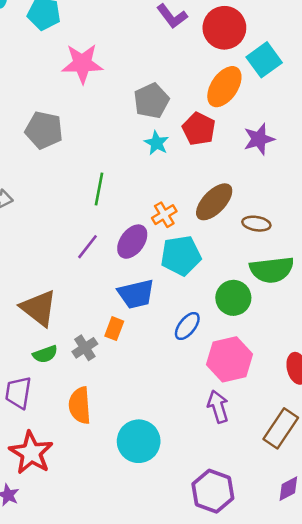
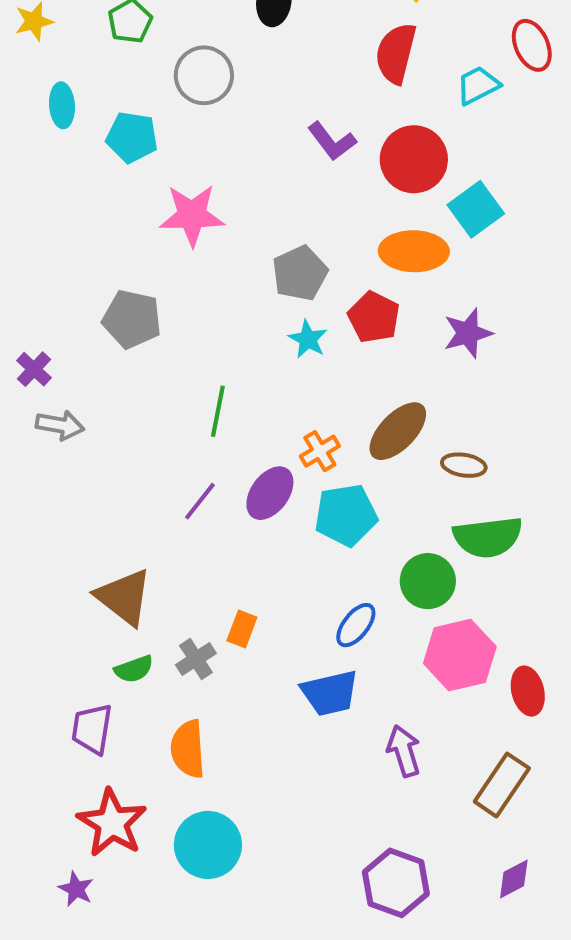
orange ellipse: (224, 87) -> (414, 251), turned 57
blue trapezoid: (136, 294) -> (330, 693), moved
pink hexagon: (230, 359) -> (460, 655), moved
cyan circle: (139, 441) -> (208, 845), moved

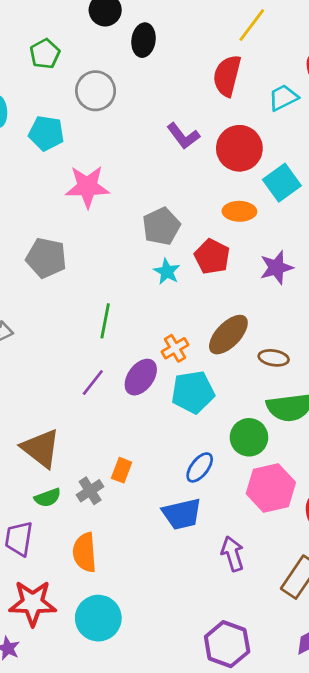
orange ellipse: (414, 251) -> (239, 211), size x0.7
red star: (112, 823) -> (33, 603), turned -30

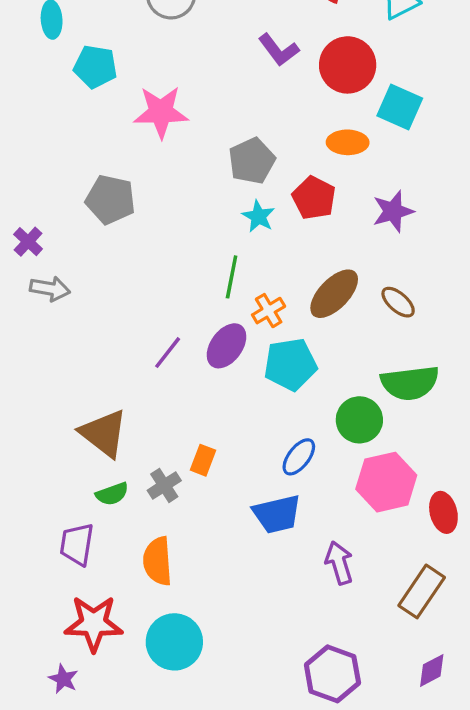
cyan pentagon: (46, 133) -> (95, 67), moved
cyan square: (282, 183) -> (400, 107), turned -30
green line: (105, 321) -> (232, 277), moved
brown ellipse: (274, 358) -> (398, 302), moved, turned 32

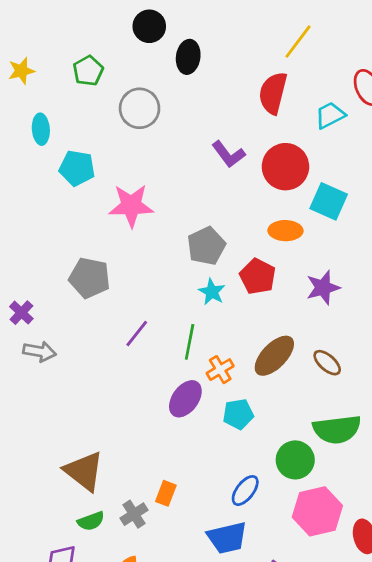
purple line: (168, 353) -> (137, 333), moved
cyan pentagon: (290, 364) -> (238, 414), size x0.7

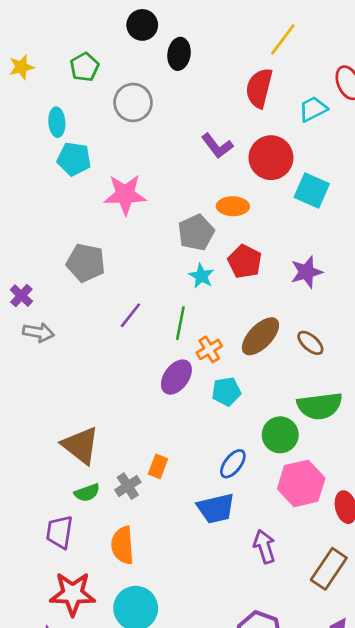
cyan ellipse: (41, 129) -> (57, 122), moved
orange ellipse: (285, 231) -> (233, 206), moved

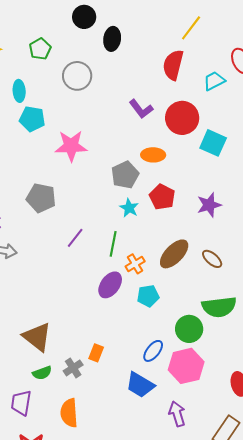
pink hexagon: (301, 483) -> (186, 366), moved
blue trapezoid: (216, 508) -> (140, 385), turned 44

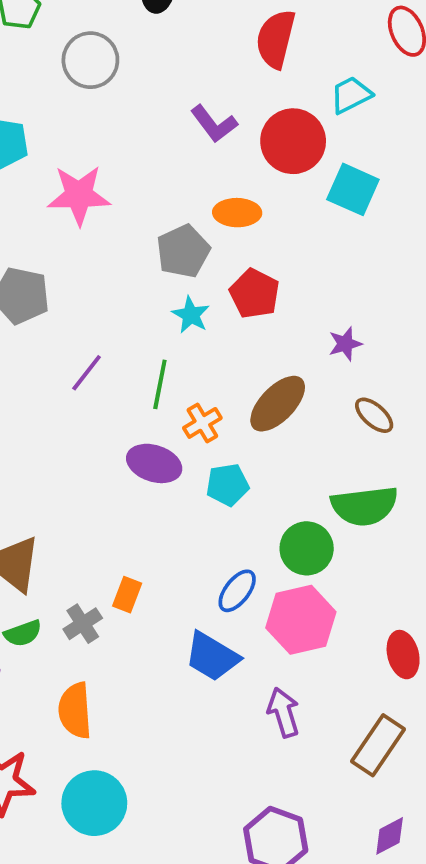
cyan trapezoid: (214, 81) -> (351, 95), moved
purple star: (209, 205) -> (345, 344), moved, size x0.7
brown ellipse: (212, 259) -> (374, 415), moved
purple ellipse: (110, 285) -> (154, 463), turned 72

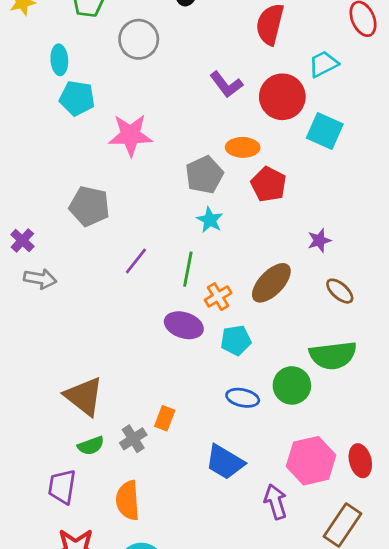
red pentagon: (254, 294) -> (269, 184), moved
blue ellipse: (237, 591) -> (243, 398), moved, turned 64
pink hexagon: (301, 620) -> (311, 461), moved

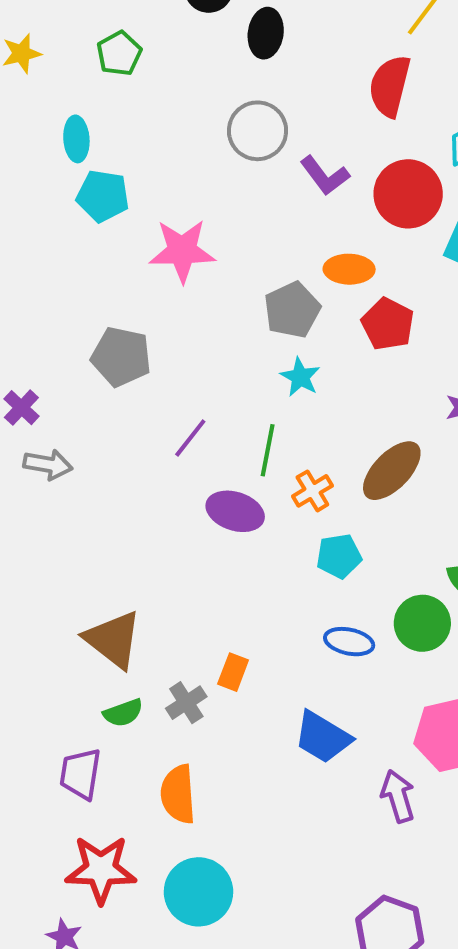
gray circle: (139, 39) -> (258, 131), moved
purple ellipse: (184, 325) -> (235, 511), moved

